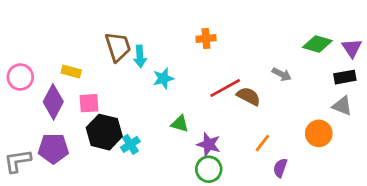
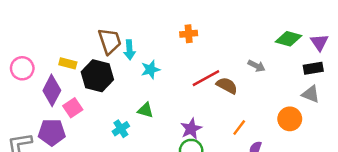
pink square: (89, 103) -> (73, 108), moved, turned -30
green triangle: (180, 124) -> (145, 110), moved
black hexagon: (104, 132) -> (97, 76), moved
purple star: (209, 144) -> (191, 129), turned 30

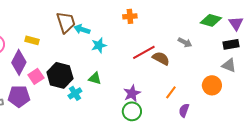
cyan arrow: (129, 50) -> (82, 29), turned 112
black hexagon: (97, 76) -> (60, 75), moved

